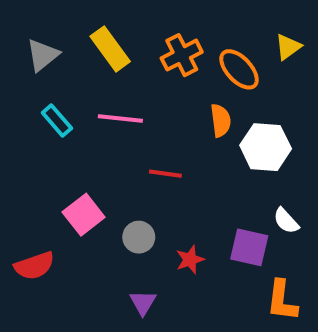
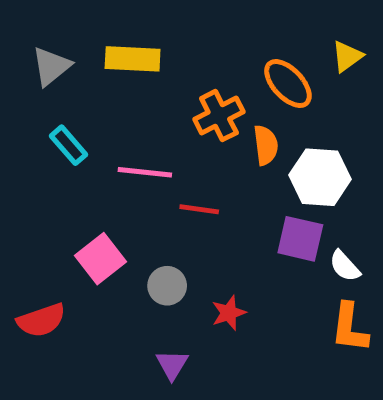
yellow rectangle: (110, 49) -> (133, 59), turned -51
orange cross: (182, 55) -> (219, 116), moved
pink line: (120, 118) -> (145, 172), moved
purple square: (249, 247) -> (300, 239), moved
orange L-shape: (282, 301) -> (350, 328), moved

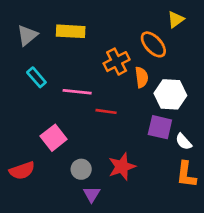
yellow triangle: (347, 56) -> (176, 19), moved
gray circle: (167, 286) -> (81, 169), moved
red star: (229, 313) -> (122, 167), size x1.5

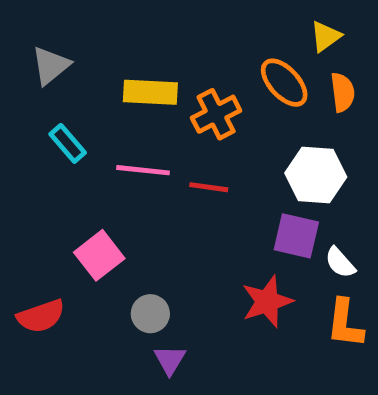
yellow rectangle: (71, 31) -> (150, 92), moved
orange semicircle: (142, 77) -> (343, 92), moved
red line: (106, 111) -> (209, 187), moved
red star: (122, 167) -> (267, 302), moved

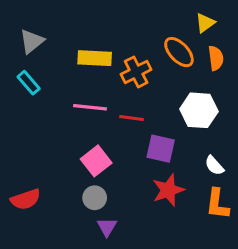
cyan rectangle: (68, 143) -> (29, 83), moved
purple square: (296, 236) -> (161, 149), moved
pink square: (99, 255) -> (96, 161), moved

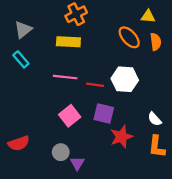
yellow triangle: (205, 23) -> (148, 16), turned 40
orange cross: (136, 72) -> (76, 14), moved
white hexagon: (199, 110) -> (125, 79), moved
purple square: (161, 149) -> (104, 114), moved
gray circle: (95, 198) -> (61, 152), moved

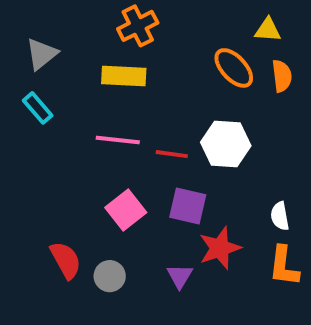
white semicircle: (155, 119) -> (280, 216), turned 32
red semicircle: (19, 143) -> (66, 260), moved, turned -100
purple triangle: (77, 163) -> (180, 276), moved

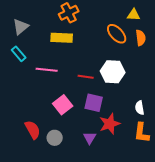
pink line: (118, 140) -> (47, 70), moved

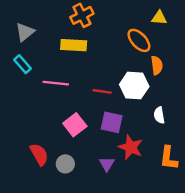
orange semicircle: (141, 38) -> (157, 65), moved
white semicircle: (140, 108) -> (159, 115), moved
red star: (110, 124) -> (131, 147), turned -30

